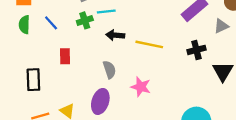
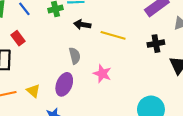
red rectangle: (65, 56) -> (18, 38), moved, turned -40

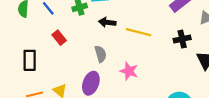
red rectangle: (18, 38) -> (59, 38), moved

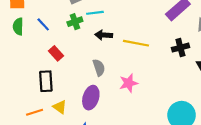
black rectangle: (30, 60) -> (46, 81), moved
pink star: (129, 71) -> (129, 83), turned -30

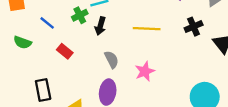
green semicircle: (18, 26) -> (23, 42), moved, turned -63
black arrow: (104, 35) -> (100, 26), moved, turned -70
black rectangle: (46, 81) -> (43, 90), moved

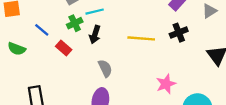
black cross: (194, 27) -> (179, 33), moved
red rectangle: (65, 51) -> (64, 48), moved
pink star: (145, 71) -> (166, 84), moved

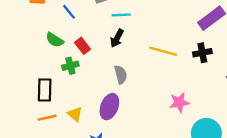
green cross: (75, 23) -> (70, 66), moved
blue line: (42, 30) -> (69, 12), moved
green semicircle: (17, 49) -> (55, 40), moved

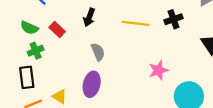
green cross: (70, 66) -> (36, 51), moved

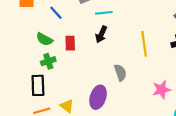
yellow line: (136, 23) -> (144, 44), turned 70
red rectangle: (57, 30) -> (70, 43), turned 40
gray semicircle: (98, 52) -> (120, 73), moved

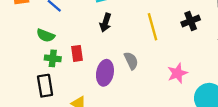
red rectangle: (70, 43) -> (77, 53), moved
green cross: (48, 61) -> (53, 58), turned 32
purple ellipse: (98, 97) -> (105, 73), moved

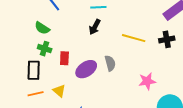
yellow line: (152, 27) -> (134, 38), turned -70
red rectangle: (77, 53) -> (64, 58), moved
purple ellipse: (105, 73) -> (86, 69), turned 35

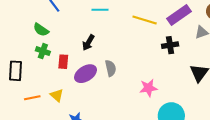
black arrow: (95, 27) -> (88, 43), moved
yellow line: (134, 38) -> (145, 20), moved
black rectangle: (34, 70) -> (16, 71), moved

